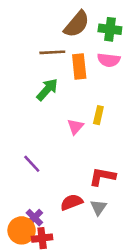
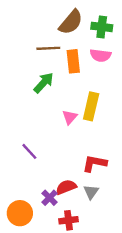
yellow rectangle: (98, 115) -> (91, 106), size x1.6
purple cross: (34, 218) -> (50, 198), moved
red cross: (42, 238) -> (68, 220), moved

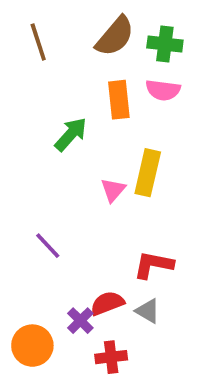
brown line: (48, 48) -> (38, 42), moved, turned 75
gray triangle: (91, 192) -> (148, 311), turned -35

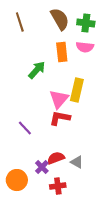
brown semicircle: (115, 36) -> (60, 19), turned -70
pink triangle: (113, 190) -> (59, 99), size x1.5
red L-shape: (153, 265) -> (60, 118), moved

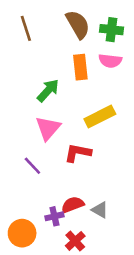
yellow rectangle: (77, 90) -> (100, 116), turned 50
pink triangle: (59, 99) -> (48, 128), moved
purple cross: (42, 167) -> (54, 216), turned 32
red cross: (58, 186) -> (75, 241), turned -35

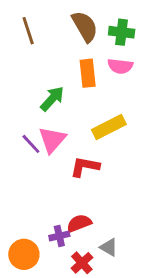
purple line: (32, 166) -> (31, 144), moved
gray triangle: (100, 210) -> (109, 247), moved

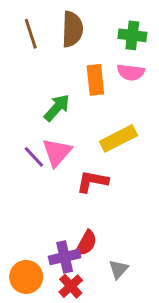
brown semicircle: (85, 26) -> (72, 29), moved, turned 32
red semicircle: (79, 223) -> (86, 243), turned 140
purple cross: (59, 236) -> (65, 257), size x1.4
gray triangle: (109, 247) -> (118, 269), turned 42
red cross: (82, 263) -> (71, 286), moved

